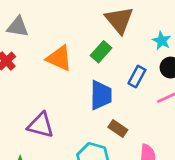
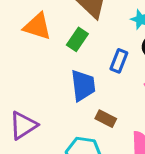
orange triangle: (59, 58) -> (37, 26), moved
purple triangle: (41, 125) -> (23, 125), turned -40

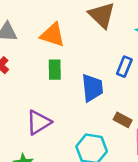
green rectangle: (77, 39) -> (55, 70), moved, turned -36
brown rectangle: (106, 119) -> (123, 120), moved

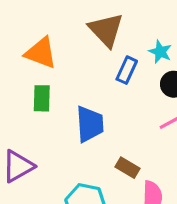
blue rectangle: (124, 67) -> (127, 70), moved

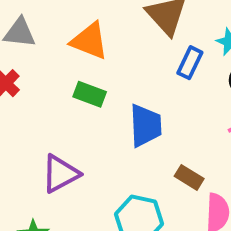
green rectangle: (42, 98) -> (90, 94), turned -72

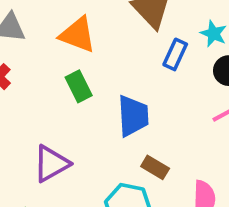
green rectangle: (90, 94) -> (79, 86), turned 44
brown rectangle: (189, 177) -> (155, 167), moved

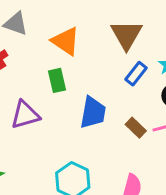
purple triangle: (51, 164) -> (25, 115), moved
brown rectangle: (155, 167) -> (136, 128), moved

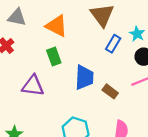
purple triangle: (25, 115) -> (33, 86), turned 30
brown rectangle: (136, 128) -> (110, 91), moved

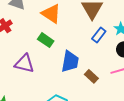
green rectangle: (54, 57) -> (46, 40), turned -42

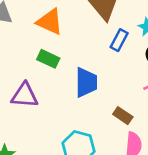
brown rectangle: (91, 76) -> (123, 116), moved

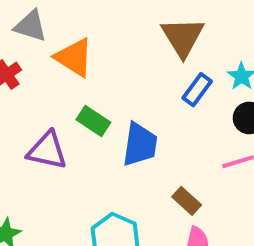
orange triangle: (50, 22) -> (74, 57), moved
green rectangle: (48, 59) -> (93, 121), moved

